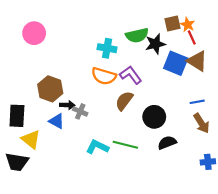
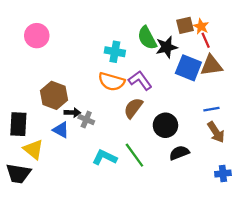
green semicircle: (137, 35) -> (147, 38), turned 75
brown triangle: (197, 61) -> (211, 65), turned -40
green line: (125, 145) -> (134, 155), turned 40

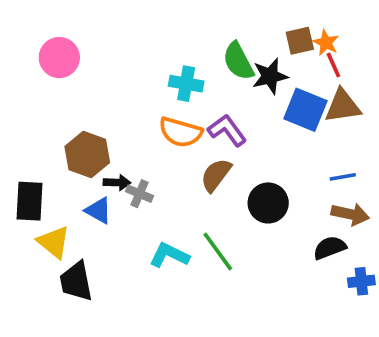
brown arrow: (216, 132) -> (350, 214), turned -45
black semicircle: (179, 153) -> (330, 248), moved
black trapezoid: (18, 174) -> (76, 281), moved, turned 70

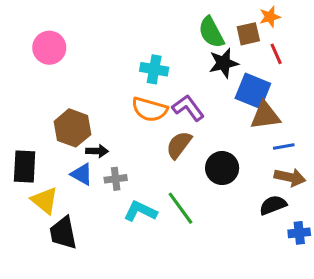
orange star: (326, 43) -> (270, 17), moved, turned 30
green semicircle: (238, 61) -> (211, 32), moved
brown triangle: (343, 106) -> (265, 116), moved
gray cross: (139, 194) -> (116, 179), moved, turned -30

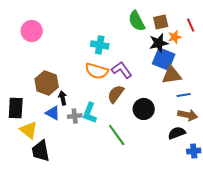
orange star: (270, 17) -> (175, 37), moved
red line: (276, 54) -> (191, 25), moved
black star: (224, 63) -> (159, 43), moved
black arrow: (97, 151) -> (63, 98), turned -104
cyan L-shape: (140, 211) -> (90, 113), moved, turned -95

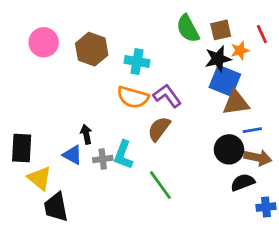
brown hexagon: (47, 83) -> (92, 49), moved
black circle: (144, 109) -> (229, 149), moved

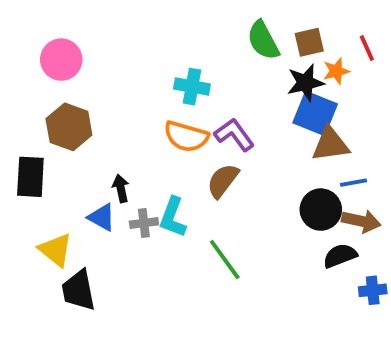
brown hexagon: (92, 49) -> (69, 127), moved
black rectangle: (22, 148) -> (30, 177), moved

